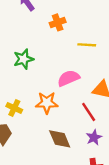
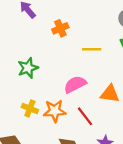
yellow cross: (14, 108) -> (30, 109), moved
red line: (89, 112) -> (85, 116), moved

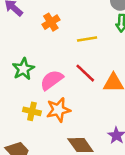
pink semicircle: (75, 84) -> (52, 80), moved
red line: (85, 116) -> (85, 73), moved

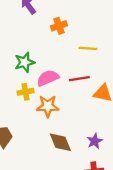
red line: (85, 73) -> (79, 79), turned -66
yellow cross: (32, 111) -> (25, 92), moved, turned -35

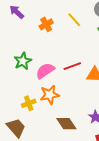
yellow line: (88, 48) -> (74, 20), moved, turned 56
yellow cross: (25, 92) -> (29, 103), moved

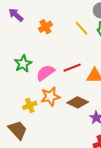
yellow line: (74, 20) -> (82, 28), moved
brown diamond: (66, 124) -> (78, 102), moved, turned -30

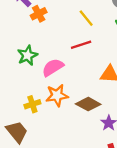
orange cross: (45, 27) -> (39, 14), moved
yellow line: (82, 28) -> (86, 18), moved
red line: (72, 68) -> (81, 45), moved

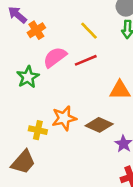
pink semicircle: (53, 67) -> (55, 57), moved
yellow cross: (32, 104) -> (38, 130), turned 35
brown trapezoid: (17, 132) -> (23, 162), turned 85

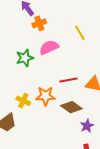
red line: (86, 60) -> (68, 80), moved

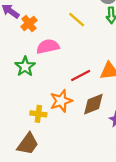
pink semicircle: (49, 47) -> (48, 46), turned 30
brown diamond: (71, 107) -> (93, 104), turned -40

